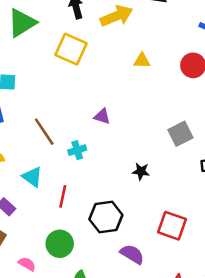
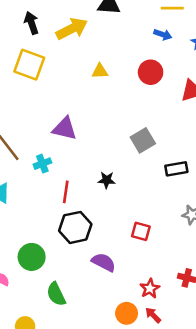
purple triangle: (102, 116) -> (65, 129), size x1.5
red line: (63, 196) -> (66, 192), moved
red square: (172, 226) -> (141, 231), size x0.7

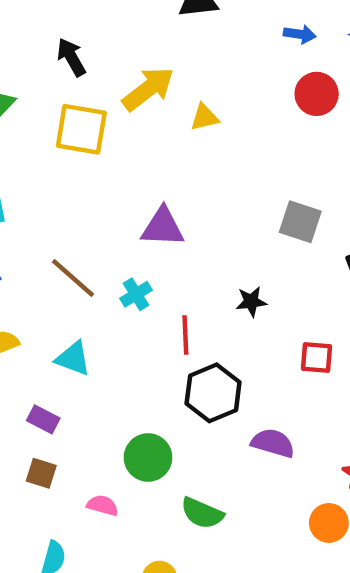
yellow arrow: (72, 29) -> (148, 89), moved
red circle: (151, 72) -> (317, 94), moved
gray square: (143, 140) -> (300, 222), turned -30
red square: (141, 231) -> (317, 358), moved
green semicircle: (56, 294) -> (202, 513), turned -30

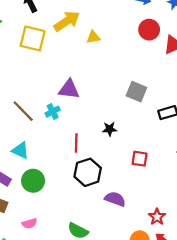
cyan cross: (136, 294) -> (53, 112), moved
green circle: (148, 457) -> (33, 181), moved
pink semicircle: (102, 505) -> (29, 223), turned 144

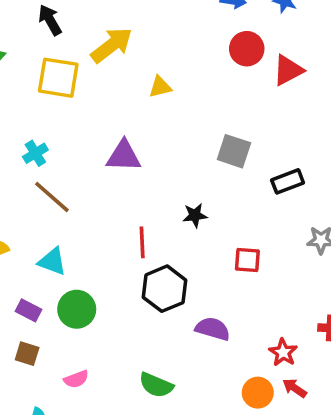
yellow triangle: (93, 37) -> (160, 87), moved
cyan cross: (53, 112) -> (35, 153), moved

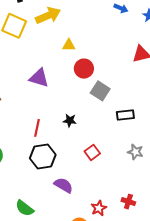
red circle: (247, 49) -> (84, 69), moved
red square: (247, 260) -> (92, 152), turned 35

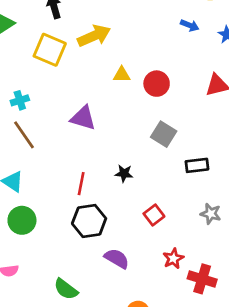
red circle: (84, 69) -> (157, 84), moved
red cross: (128, 202) -> (202, 279), size x1.5
red star: (99, 208) -> (173, 259), moved

